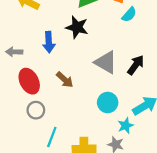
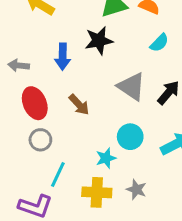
cyan semicircle: (129, 15) -> (159, 43), moved
black star: (77, 27) -> (99, 41), turned -30
cyan star: (126, 126) -> (106, 158), moved

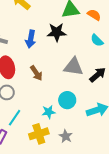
cyan semicircle: (159, 43) -> (97, 40), turned 80
gray triangle: (131, 87) -> (73, 67), turned -35
yellow cross: (97, 192) -> (39, 134), turned -30

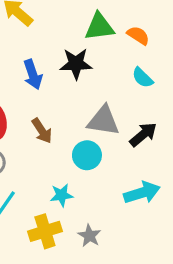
blue arrow: (31, 39) -> (33, 74), turned -30
cyan circle: (67, 100) -> (87, 155), moved

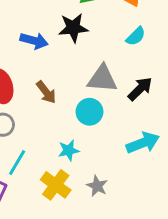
blue arrow: (33, 74) -> (34, 41), turned -52
cyan semicircle: (142, 78) -> (136, 36), turned -85
yellow cross: (45, 231) -> (56, 185), turned -32

